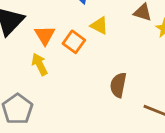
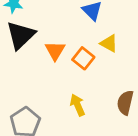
yellow arrow: (40, 64) -> (78, 105), moved

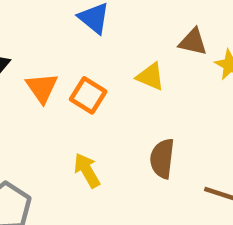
yellow triangle: (109, 43) -> (150, 77), moved

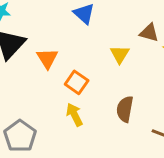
yellow triangle: (150, 77) -> (120, 54), turned 36
orange square: (88, 95) -> (77, 82), moved

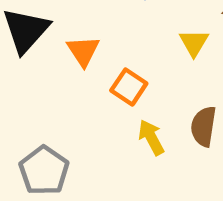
yellow arrow: (74, 115) -> (151, 137), moved

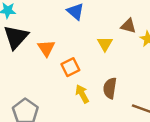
orange square: (129, 87) -> (70, 67), turned 30

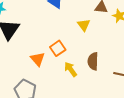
orange triangle: (46, 48) -> (38, 59), moved

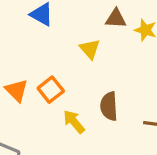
orange triangle: (38, 59) -> (17, 90), moved

